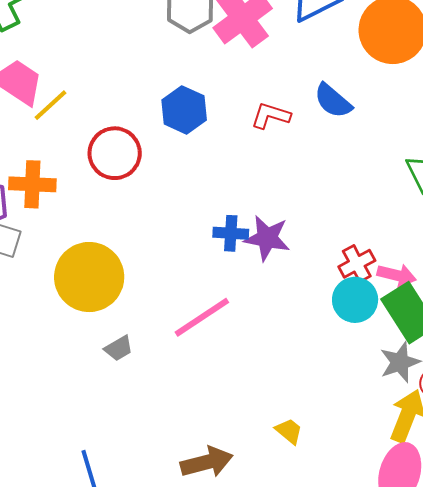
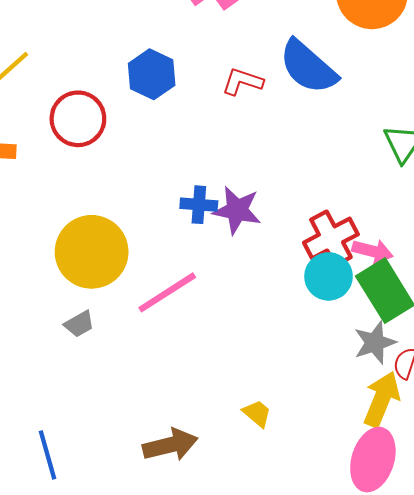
blue semicircle: (333, 101) -> (308, 67), size x1.5
red cross: (357, 264) -> (331, 238), size x1.4
yellow circle: (89, 277) -> (92, 252), moved

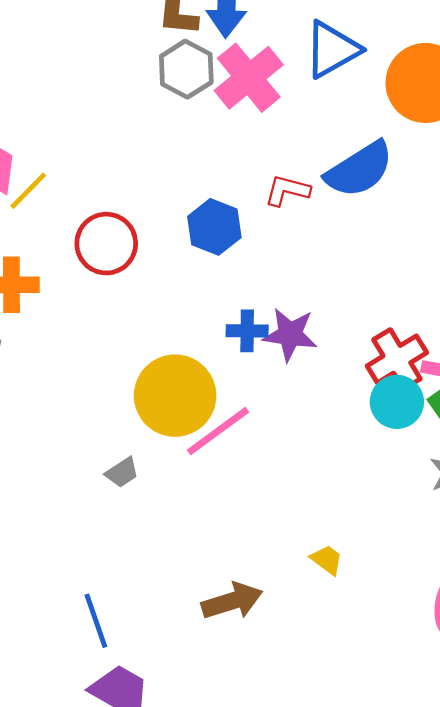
blue semicircle: (308, 67) -> (359, 170), turned -70
blue hexagon: (152, 74) -> (214, 227), moved
yellow circle: (92, 252) -> (175, 396), moved

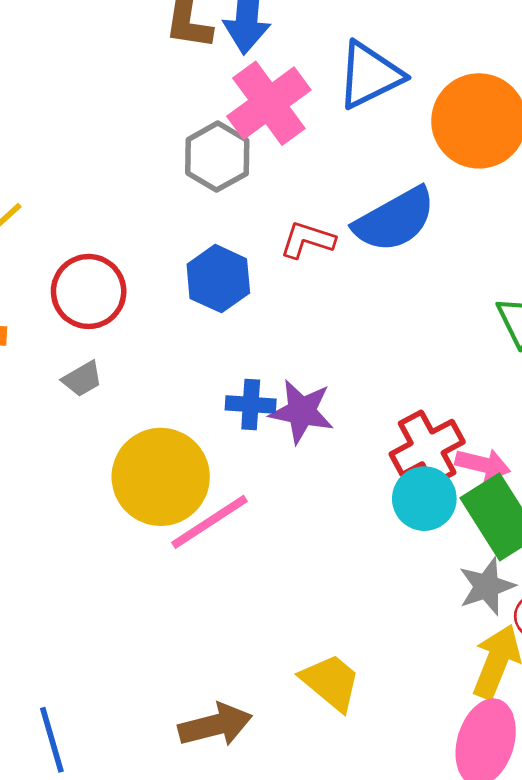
gray hexagon: (186, 69) -> (217, 157), moved
gray trapezoid: (122, 472) -> (82, 379), moved
yellow trapezoid: (327, 560) -> (331, 682), size x1.6

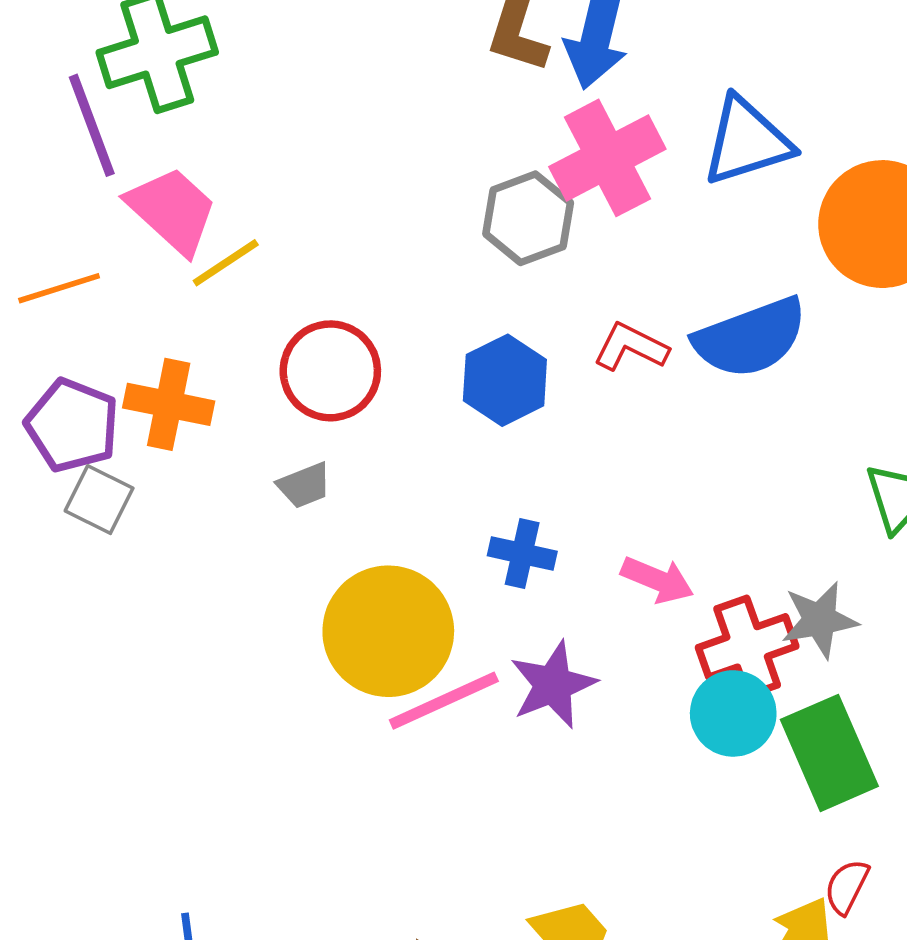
purple star: (302, 411) -> (553, 685), moved, turned 30
pink arrow: (483, 464) -> (657, 580), moved
gray star: (487, 586) -> (820, 620), moved

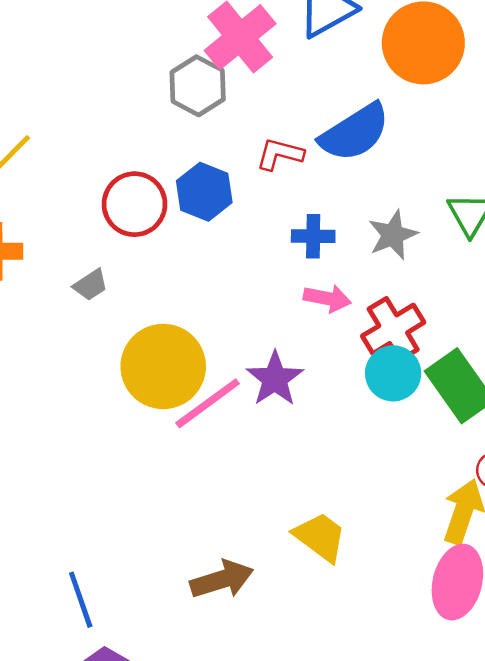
red circle: (330, 371) -> (135, 204), moved
blue cross: (522, 554) -> (313, 236), moved
gray star: (820, 620) -> (393, 235), moved

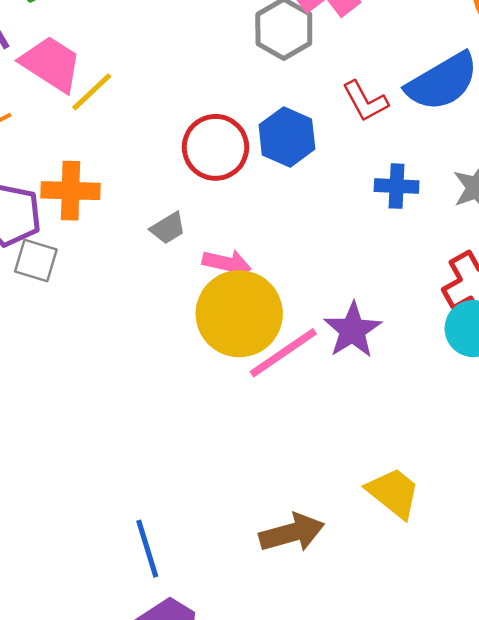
red L-shape: (280, 154) -> (365, 101), turned -135
pink arrow: (327, 298) -> (227, 264), moved

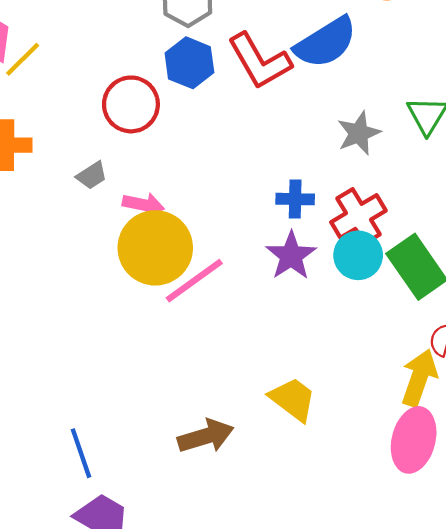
red L-shape: (365, 101) -> (259, 61), size x1.6
blue hexagon: (287, 137) -> (189, 63), moved
blue cross: (397, 186) -> (295, 199), moved
purple star: (353, 330) -> (291, 256), moved

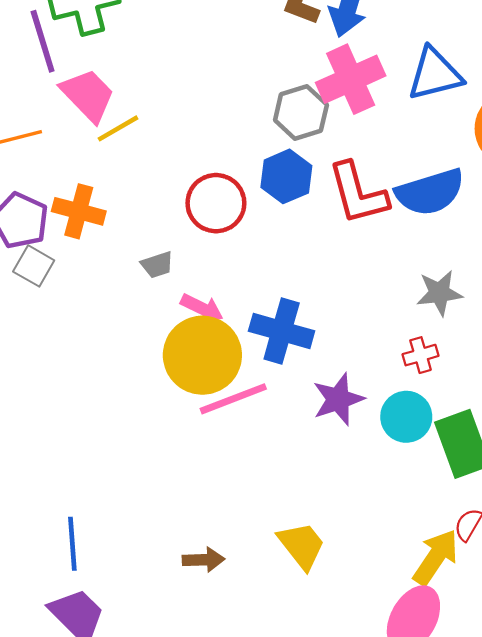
blue cross: (295, 199) -> (282, 331), moved, size x1.6
red cross: (358, 216) -> (421, 355), moved, size x0.6
brown arrow: (206, 436) -> (203, 560), size x0.7

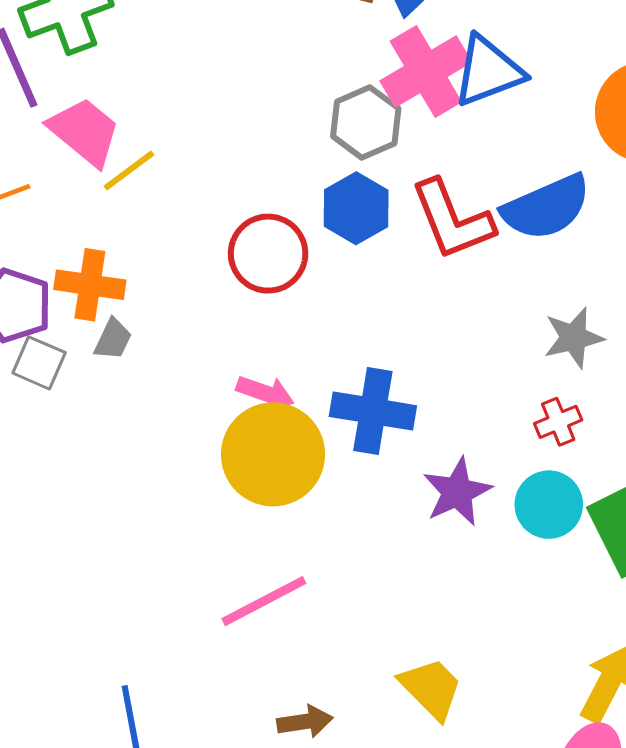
blue triangle: (435, 74) -> (488, 71), moved
gray trapezoid: (157, 265) -> (113, 339), moved, turned -40
pink line: (233, 399) -> (264, 601), moved

